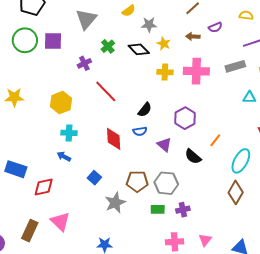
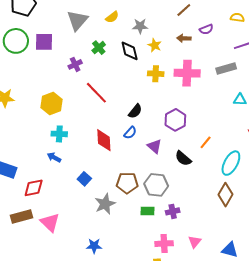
yellow semicircle: (129, 11) -> (112, 17), moved
black diamond: (139, 49) -> (130, 51), turned 30
blue semicircle: (140, 131) -> (130, 133), turned -40
brown rectangle: (30, 231) -> (21, 216), moved, turned 50

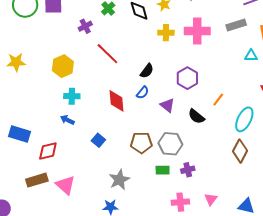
gray star: (105, 204) -> (119, 180), moved

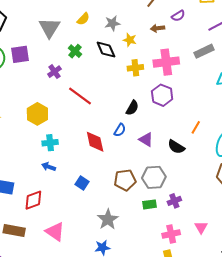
black semicircle: (147, 71) -> (132, 108), moved
purple hexagon: (187, 78) -> (162, 95), moved
brown rectangle: (37, 180) -> (14, 231), moved, turned 35

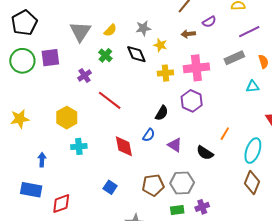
yellow semicircle: (83, 19) -> (110, 30), moved
blue arrow: (49, 167) -> (42, 160), moved, turned 72

